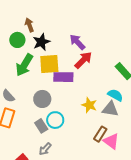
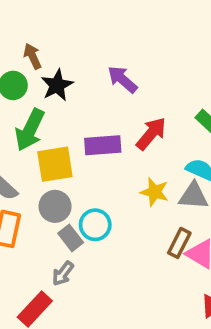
red arrow: (83, 60) -> (151, 134), moved
yellow square: (49, 64) -> (55, 164), moved
gray circle: (42, 99) -> (55, 206), moved
gray arrow: (45, 149) -> (63, 273), moved

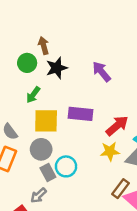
green arrow: (30, 130) -> (33, 95), size x0.6
red arrow: (151, 134) -> (117, 126), moved
yellow star: (155, 192) -> (110, 151), turned -30

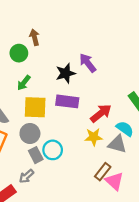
black star: (57, 68) -> (66, 73), moved

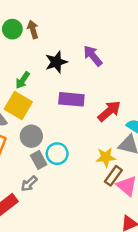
green circle: (19, 53) -> (12, 29), moved
black star: (66, 73) -> (56, 62), moved
yellow square: (35, 107) -> (18, 106), moved, turned 30
yellow star: (94, 137) -> (106, 157), moved

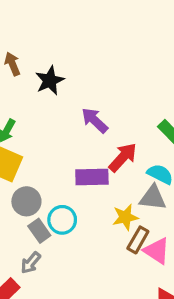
purple arrow: (93, 56) -> (95, 120), moved
black star: (56, 62) -> (50, 81), moved
purple rectangle: (71, 99) -> (92, 177), moved

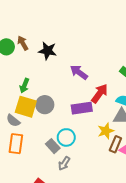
black star: (50, 81) -> (48, 51), turned -30
gray circle: (26, 201) -> (45, 105), moved
gray arrow: (31, 263) -> (64, 163), moved

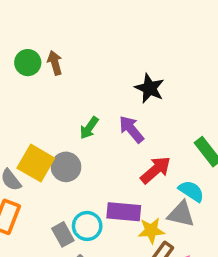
black star: (48, 51) -> (150, 88), moved
green arrow: (24, 86) -> (89, 128), moved
purple rectangle: (82, 108) -> (124, 212), moved

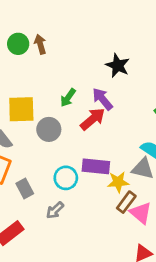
yellow square: (36, 163) -> (21, 109), moved, turned -32
red arrow: (156, 170) -> (93, 119), moved
gray rectangle: (63, 234) -> (25, 189), moved

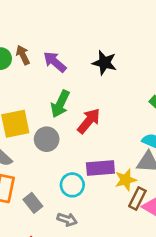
green arrow: (68, 98) -> (60, 104), size x1.4
purple arrow: (103, 99) -> (55, 62), moved
gray arrow: (55, 210) -> (67, 219), turned -108

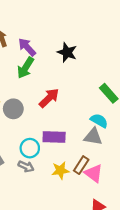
green arrow: (60, 104) -> (25, 68), moved
yellow star: (126, 180) -> (60, 170), moved
gray arrow: (67, 219) -> (26, 166), moved

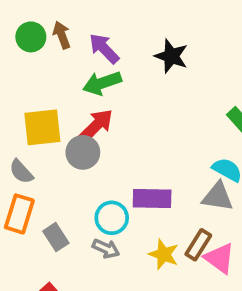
green arrow: (25, 68) -> (102, 83), turned 40
red arrow: (49, 98) -> (96, 125), moved
yellow star: (60, 170) -> (164, 254), turned 30

